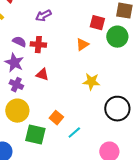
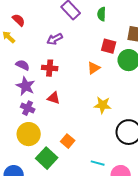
purple semicircle: (19, 42) -> (23, 65), moved
cyan line: (74, 133) -> (98, 163), moved, turned 56
green square: (35, 135) -> (47, 158), turned 30

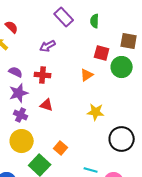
purple star: (26, 86) -> (19, 93), turned 30

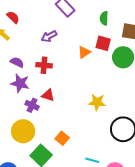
green semicircle: (95, 21) -> (104, 18), moved
orange triangle: (87, 75) -> (84, 52), moved
purple star: (19, 93) -> (20, 83), turned 30
purple cross: (21, 115) -> (32, 105), moved

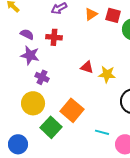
orange triangle: (84, 52) -> (91, 14), moved
red triangle: (48, 95) -> (87, 67), moved
orange square: (62, 138) -> (72, 110), size x1.6

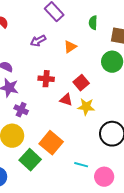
red square: (113, 15) -> (81, 83), moved, turned 35
red cross: (54, 37) -> (46, 79), moved

